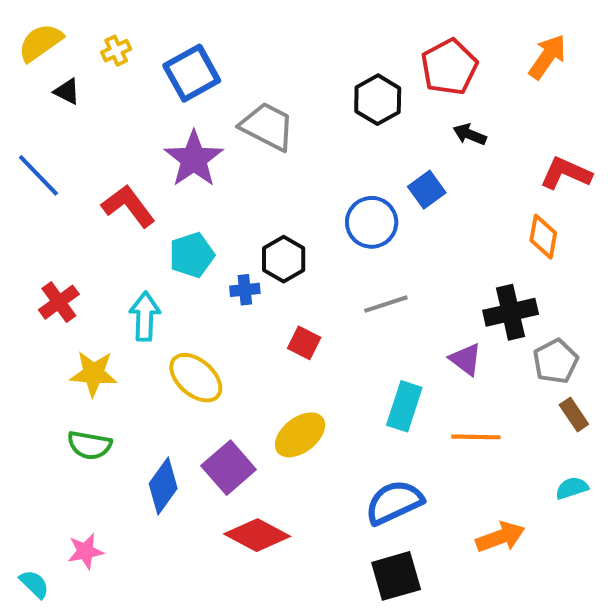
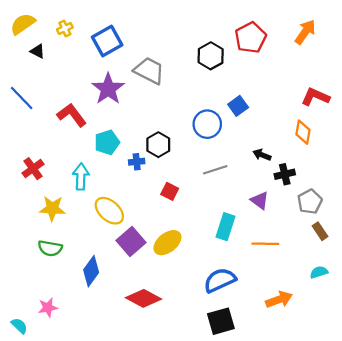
black arrow: (470, 134) -> (262, 155), moved
black cross: (511, 312) -> (285, 174), size x0.7
purple square: (229, 468) -> (131, 241), moved

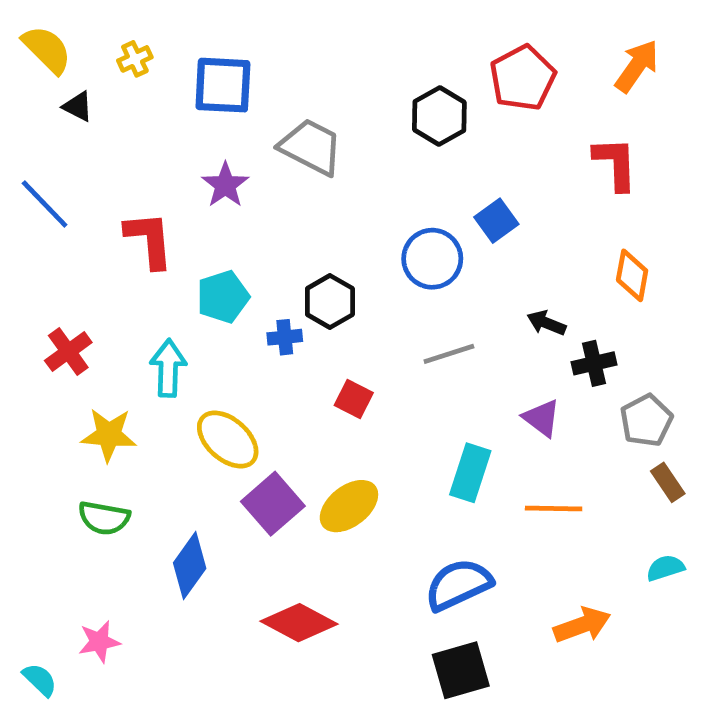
yellow semicircle: (23, 24) -> (47, 49), turned 80
blue square: (107, 41) -> (223, 85), turned 32
purple star: (108, 89) -> (225, 185), size x0.7
red L-shape: (315, 97) -> (615, 164), moved, turned 64
red L-shape: (72, 115) -> (149, 240), turned 32

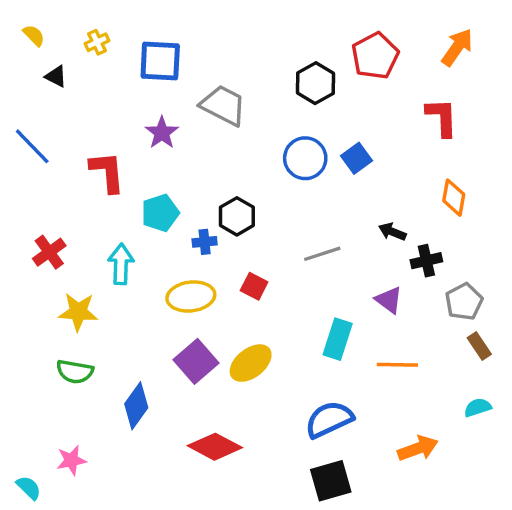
yellow semicircle: (47, 49) -> (34, 35), size x0.6
blue circle: (432, 259) -> (305, 158), moved
yellow ellipse: (228, 439) -> (191, 296), moved, turned -48

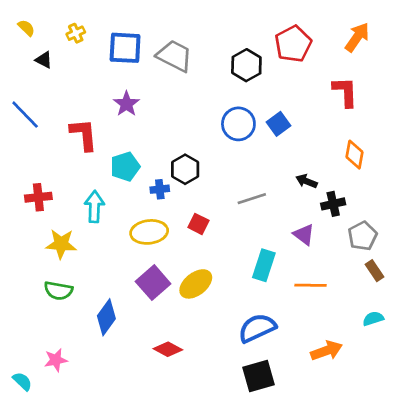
gray trapezoid: (223, 105) -> (174, 56), moved
red cross: (49, 252) -> (38, 197), turned 30
red diamond: (215, 447) -> (168, 349), size x0.7

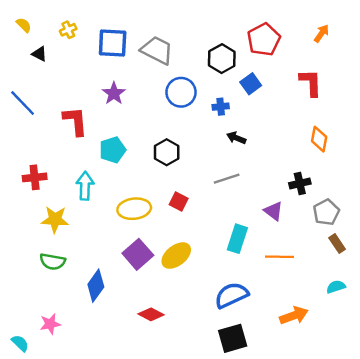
orange arrow: (357, 37) -> (321, 33), size x0.7
blue circle: (238, 124) -> (181, 92), moved
blue square: (278, 124) -> (251, 84), moved
black arrow: (306, 181) -> (236, 138), moved
blue cross: (160, 189) -> (221, 107), moved

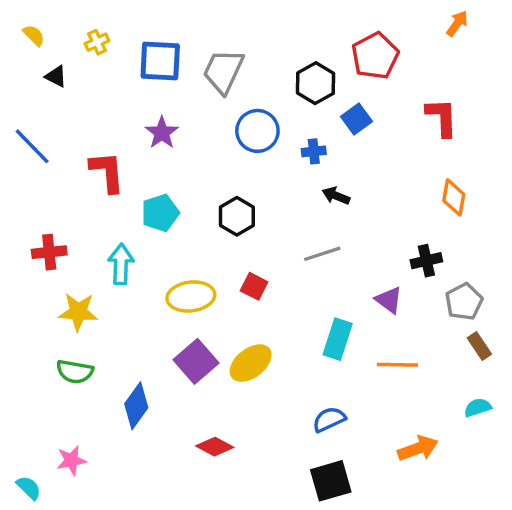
orange arrow: (321, 33) -> (457, 23), moved
gray trapezoid: (157, 50) -> (223, 71), turned -92
blue semicircle: (231, 295) -> (329, 419), size x0.7

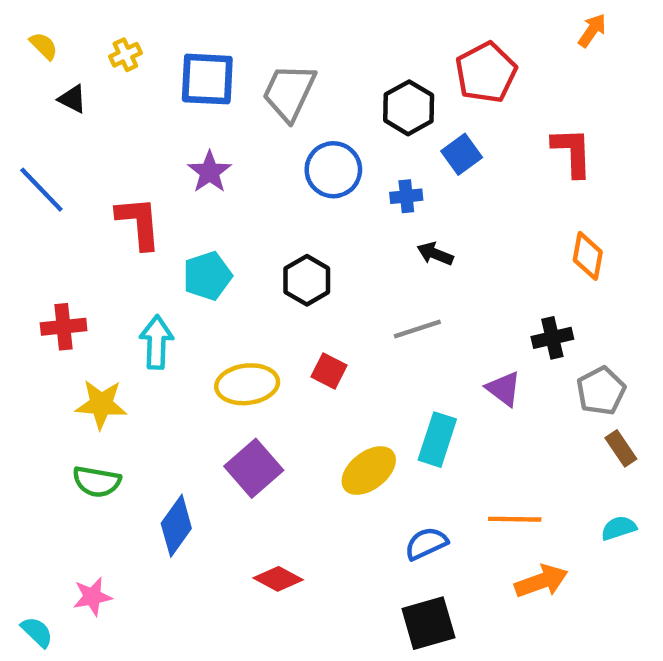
yellow ellipse: (251, 363) -> (369, 471), moved
orange line: (397, 365) -> (515, 519), moved

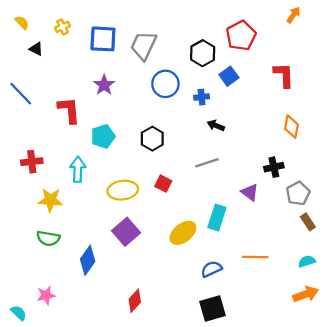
red diamond: (278, 579) -> (135, 301), moved, turned -75
orange arrow: (541, 581) -> (306, 294), moved

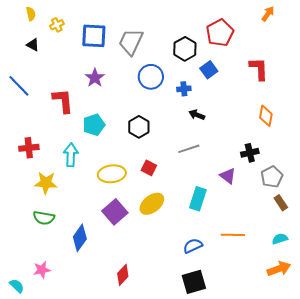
yellow semicircle: (22, 23) -> (31, 14), moved, turned 32
yellow ellipse: (183, 233) -> (152, 204), moved

